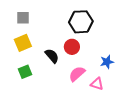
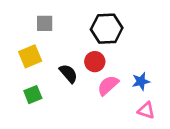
gray square: (23, 18) -> (45, 23), moved
pink semicircle: (77, 74) -> (108, 85), moved
pink triangle: (97, 84) -> (146, 110), moved

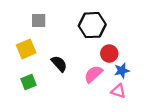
red circle: (95, 62) -> (109, 54), moved
pink triangle: (146, 110) -> (118, 91), moved

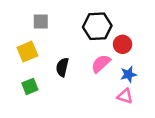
red circle: (109, 54) -> (123, 44), moved
black semicircle: (59, 64) -> (62, 67), turned -126
pink semicircle: (93, 74) -> (101, 64), moved

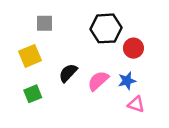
pink semicircle: (101, 64) -> (98, 81), moved
black semicircle: (62, 67) -> (68, 73), turned 30
blue star: (129, 74) -> (127, 81), moved

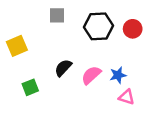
gray square: (44, 23) -> (57, 15), moved
red circle: (133, 48) -> (133, 29), moved
yellow square: (30, 56) -> (17, 46), moved

